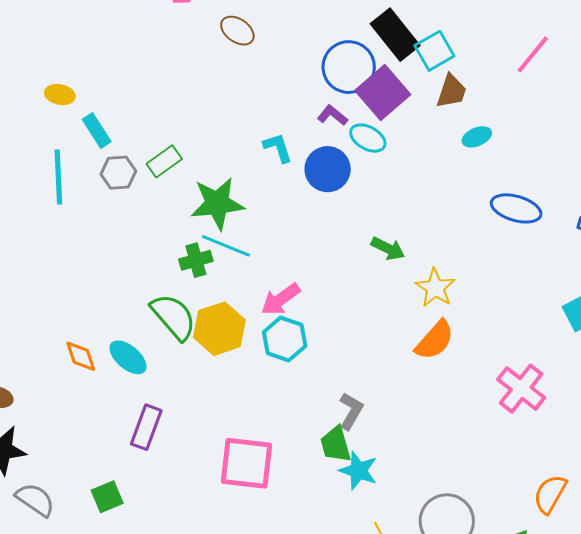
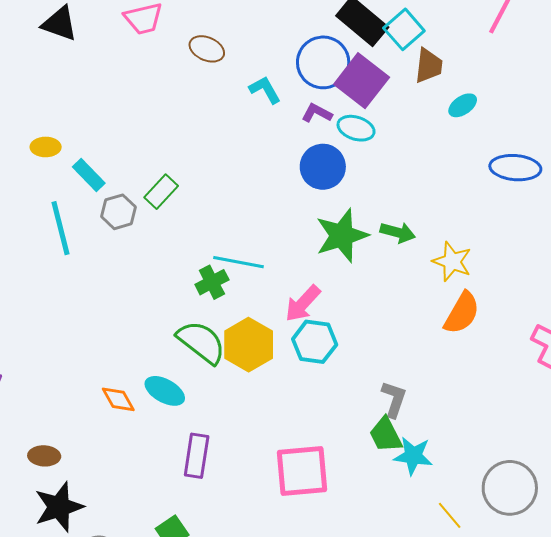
cyan L-shape: (278, 148) -> (265, 90), moved
green star: (217, 203) -> (342, 236), moved

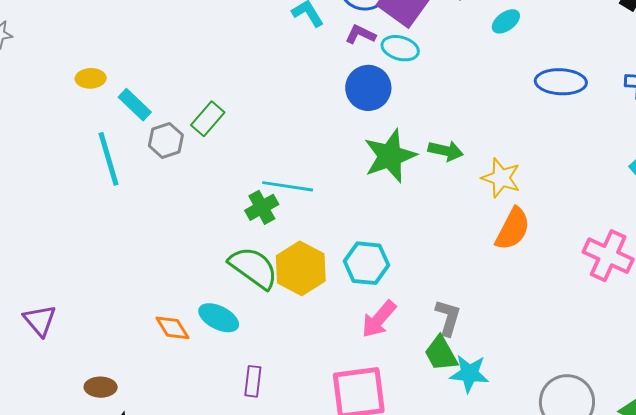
pink arrow: (303, 304) -> (379, 319), moved
purple rectangle: (197, 456) -> (253, 381), size x0.7

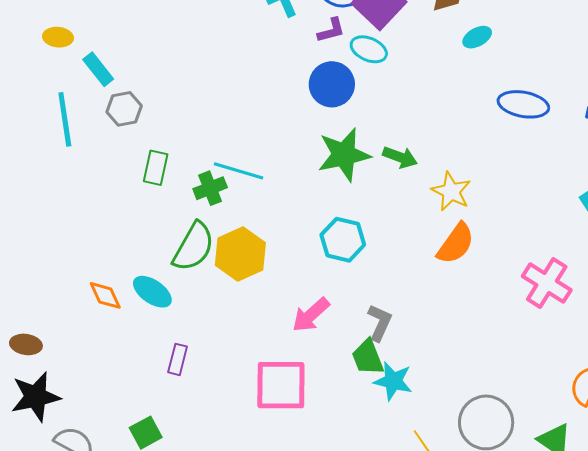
purple L-shape: (360, 34) -> (331, 30), turned 132
green rectangle: (208, 119) -> (156, 168), moved, turned -36
cyan hexagon: (367, 263) -> (343, 240), moved
green semicircle: (253, 268) -> (194, 247), turned 76

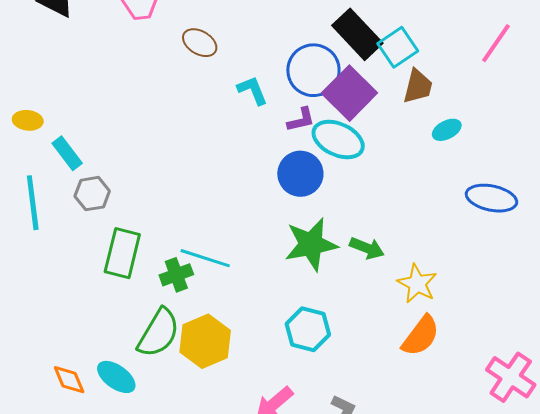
cyan ellipse: (369, 49) -> (338, 140), size x1.4
green rectangle: (156, 168) -> (122, 253), size x1.4

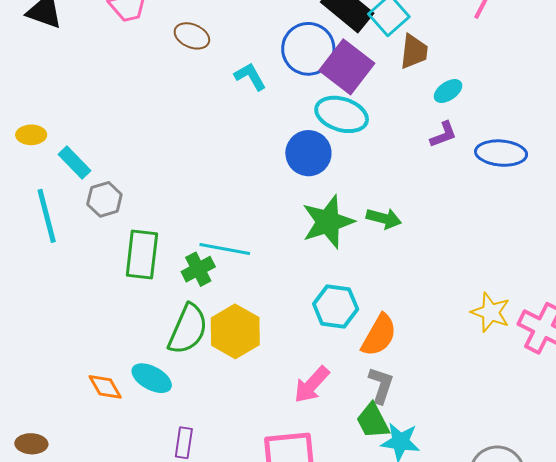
purple L-shape: (301, 120) -> (443, 135), moved
yellow star: (417, 284) -> (491, 312), moved
orange semicircle: (421, 336) -> (379, 335), moved

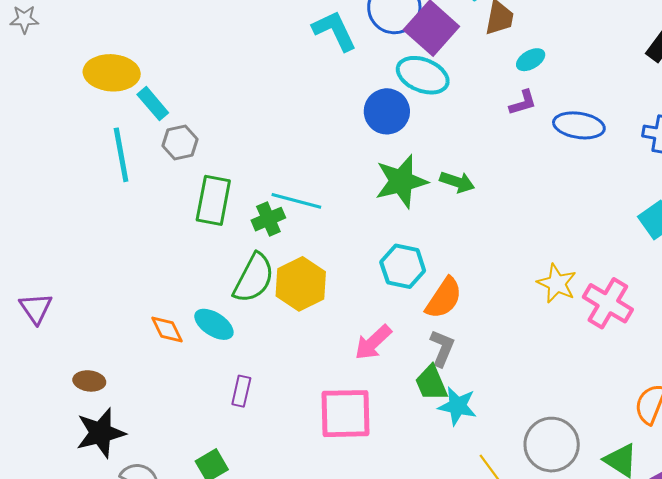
cyan L-shape: (250, 76) -> (334, 31), size x1.4
yellow ellipse: (31, 135) -> (112, 73), size x1.8

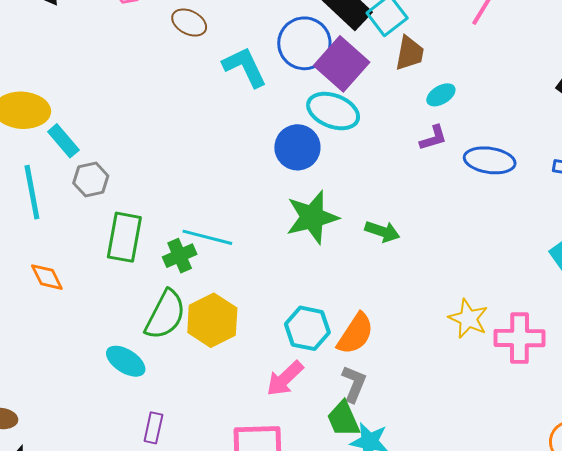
green arrow: (457, 182) -> (382, 231), moved
cyan hexagon: (403, 266) -> (307, 328), moved
pink cross: (608, 303) -> (519, 338), turned -30
orange diamond: (167, 330) -> (47, 277), moved

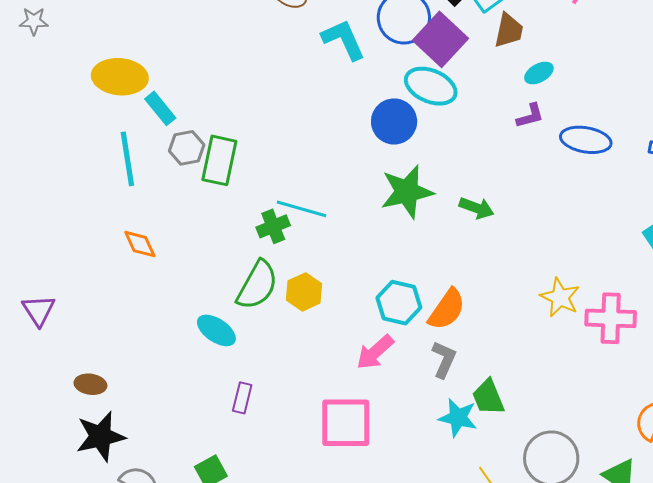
green rectangle: (124, 237) -> (219, 160), moved
yellow hexagon: (212, 320) -> (304, 292), size x0.7
green trapezoid: (343, 419) -> (488, 397), moved

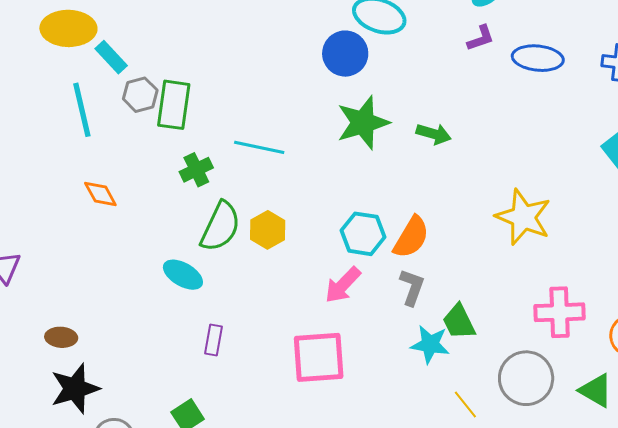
green cross: (273, 226) -> (196, 170), moved
yellow star: (560, 297) -> (523, 217), size x1.4
pink cross: (611, 318) -> (560, 312), moved

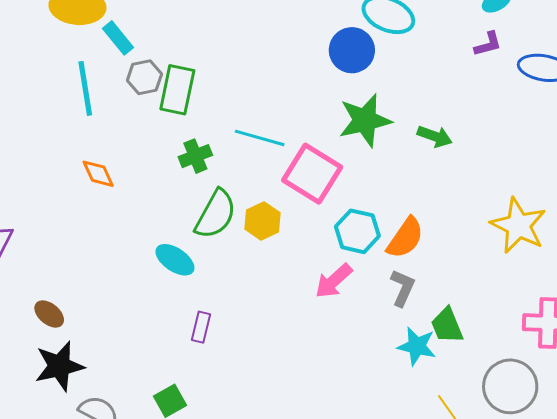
brown ellipse: (61, 337) -> (49, 314), turned 32
pink square: (319, 357) -> (312, 174), moved, turned 32

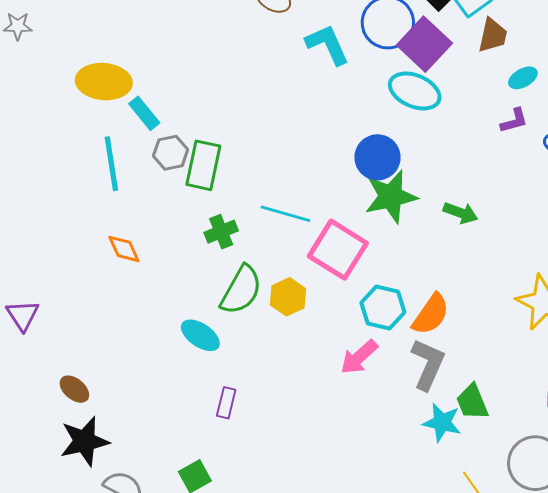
blue circle: (352, 50) -> (378, 157), moved
gray L-shape: (403, 288) -> (428, 364), size x1.4

